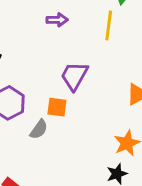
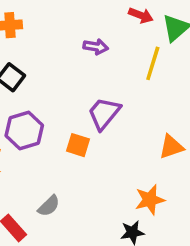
gray semicircle: (39, 129) -> (49, 206), moved

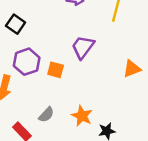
orange square: (78, 145) -> (56, 70), moved
orange star: (150, 200) -> (82, 116), moved, turned -30

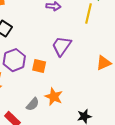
orange star: (82, 116) -> (54, 97), moved

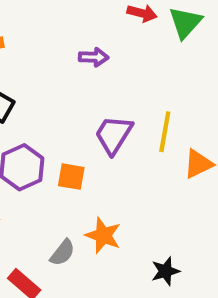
yellow line: (89, 14) -> (165, 132), moved

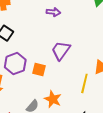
yellow line: (165, 132) -> (84, 83), moved

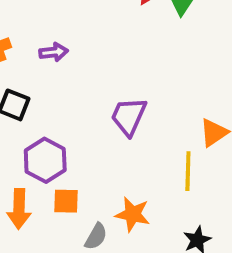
purple arrow: (53, 12) -> (54, 52), moved
orange square: (39, 70) -> (66, 201), moved

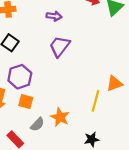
purple arrow: (54, 52) -> (54, 16), moved
purple trapezoid: (129, 116) -> (60, 46), moved

